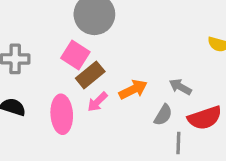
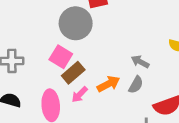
gray arrow: (180, 87) -> (140, 62), moved
gray semicircle: (163, 115) -> (136, 85), moved

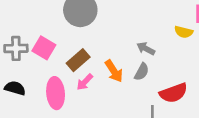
pink square: (61, 57) -> (44, 48), moved
orange arrow: (108, 84) -> (114, 71), turned 85

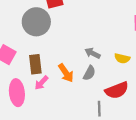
yellow semicircle: (184, 32) -> (122, 58), moved
brown rectangle: (78, 60) -> (35, 64), turned -54

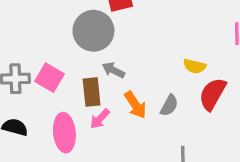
gray arrow: (92, 53) -> (113, 70), moved
yellow semicircle: (122, 58) -> (195, 66), moved
red semicircle: (117, 90) -> (213, 94), moved, turned 140

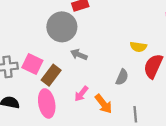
brown rectangle: (92, 92) -> (51, 75), moved, turned 48
orange arrow: (135, 105) -> (104, 104), moved
pink arrow: (100, 119) -> (81, 94), moved

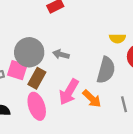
gray circle: (62, 27) -> (29, 52), moved
gray semicircle: (122, 77) -> (106, 70), size x1.6
pink arrow: (81, 94) -> (69, 92), size x1.6

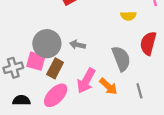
yellow semicircle: (117, 38) -> (128, 16), moved
gray semicircle: (106, 70) -> (121, 59), turned -35
pink ellipse: (37, 106) -> (56, 95), turned 65

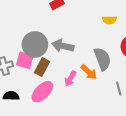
gray arrow: (77, 45) -> (63, 46), size x1.5
pink arrow: (86, 81) -> (70, 79), size x0.7
orange arrow: (108, 86) -> (89, 72), moved

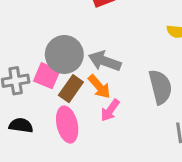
orange arrow: (89, 72) -> (99, 87), moved
pink ellipse: (42, 92) -> (67, 125), turned -65

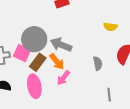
gray semicircle: (160, 87) -> (98, 63), size x0.6

